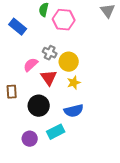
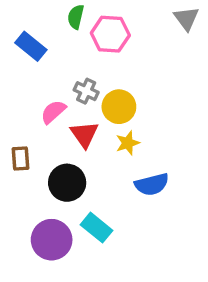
blue semicircle: (74, 111) -> (152, 184), moved
cyan rectangle: (56, 132) -> (96, 228), turned 66
purple circle: (30, 139) -> (52, 240), size x1.5

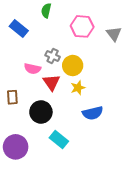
gray triangle: (186, 19) -> (114, 34), moved
pink hexagon: (110, 34) -> (82, 26), moved
pink semicircle: (53, 112) -> (32, 69), turned -126
purple circle: (52, 240) -> (16, 147), moved

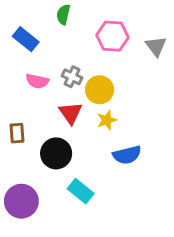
pink semicircle: (32, 69) -> (37, 81), moved

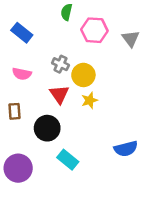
green semicircle: (63, 14) -> (67, 12), moved
pink semicircle: (37, 81) -> (22, 74), moved
blue semicircle: (127, 155) -> (126, 149), moved

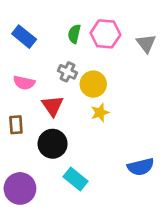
green semicircle: (67, 12) -> (74, 34), moved
red triangle: (59, 94) -> (53, 106), moved

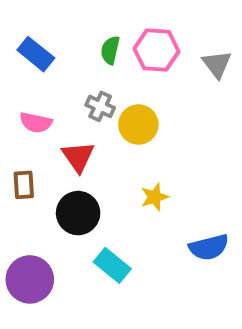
yellow star: (100, 113) -> (154, 197), moved

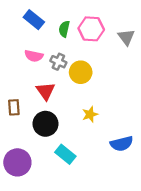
blue rectangle: (36, 54) -> (34, 20), moved
pink semicircle: (36, 123) -> (34, 56), moved

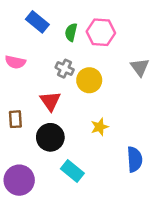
gray triangle: (126, 37) -> (140, 67), moved
pink semicircle: (34, 56) -> (15, 62), moved
blue semicircle: (122, 144) -> (135, 159), turned -80

